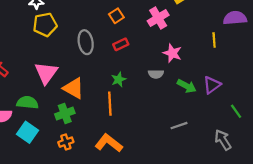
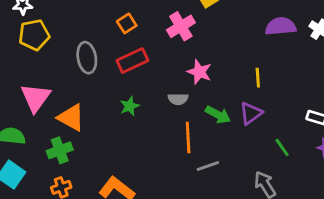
yellow line: (214, 40) -> (258, 78), moved
red rectangle: (121, 44) -> (132, 61), size x1.5
orange line: (110, 104) -> (188, 137), moved

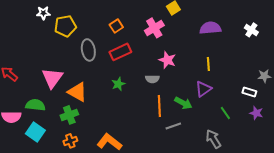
purple semicircle: (281, 26) -> (210, 28), moved
yellow pentagon: (34, 35) -> (65, 26), moved
green arrow: (218, 115) -> (183, 103), moved

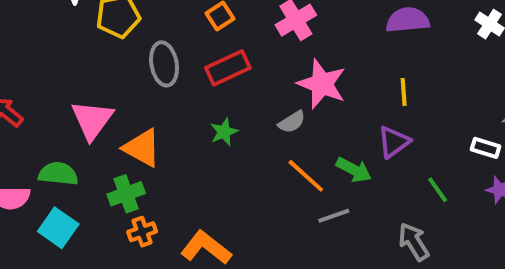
pink star: (167, 60) -> (322, 84), size x1.4
gray semicircle: (152, 79) -> (292, 122), turned -32
orange line: (159, 106) -> (306, 176), turned -45
orange cross: (70, 141) -> (142, 232), moved

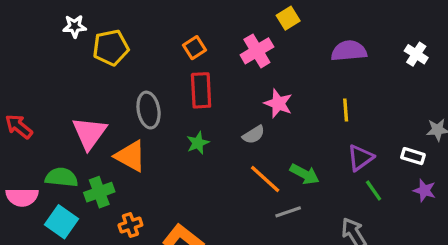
gray ellipse: (164, 64) -> (149, 110), moved
red rectangle: (228, 68) -> (201, 90), turned -68
pink star: (322, 84) -> (278, 103), size x0.7
purple triangle: (394, 142) -> (360, 158), moved
green cross: (126, 194) -> (99, 192), moved

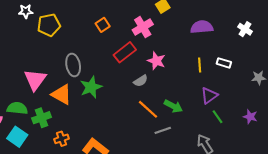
red rectangle: (201, 90) -> (125, 52), moved, turned 55
green star: (198, 143) -> (91, 87), moved, size x1.5
white rectangle: (413, 156) -> (224, 63), moved

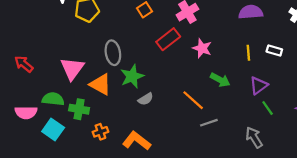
gray semicircle: (141, 81) -> (146, 99), moved
green arrow: (173, 106) -> (220, 80), moved
green cross: (41, 118) -> (79, 109), turned 30

